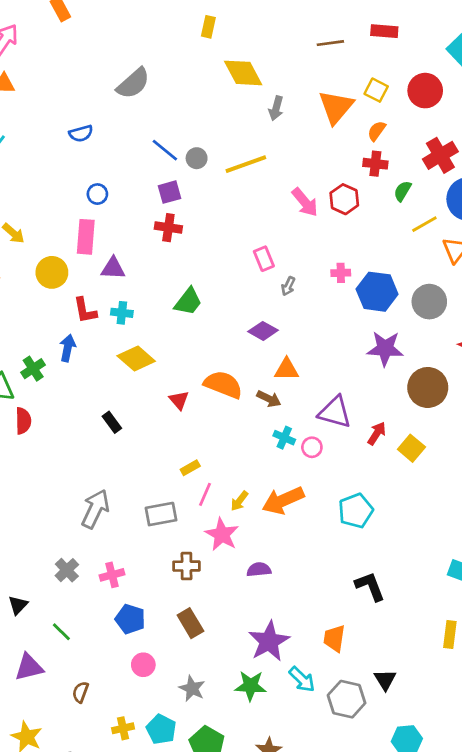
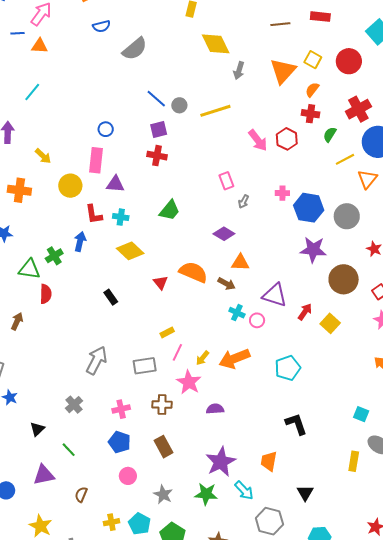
blue semicircle: (81, 133) -> (101, 26), moved
pink cross: (112, 575) -> (121, 409), moved
gray hexagon: (347, 699) -> (269, 521), moved

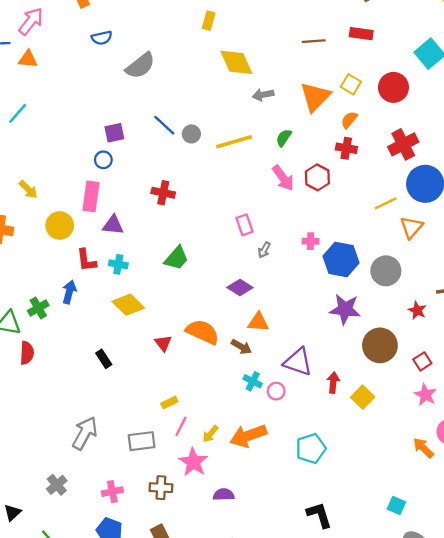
gray arrow: (239, 71) -> (263, 95), turned 60
purple square: (159, 130) -> (114, 133), moved
green semicircle: (330, 134) -> (284, 138), moved
red arrow: (305, 312) -> (333, 383), turned -30

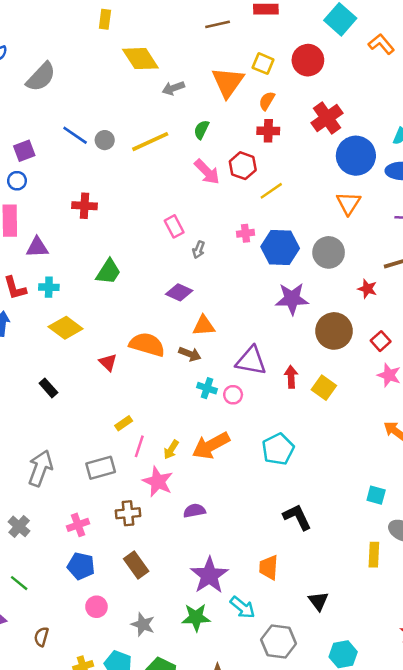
yellow line: (386, 203) -> (271, 191), moved

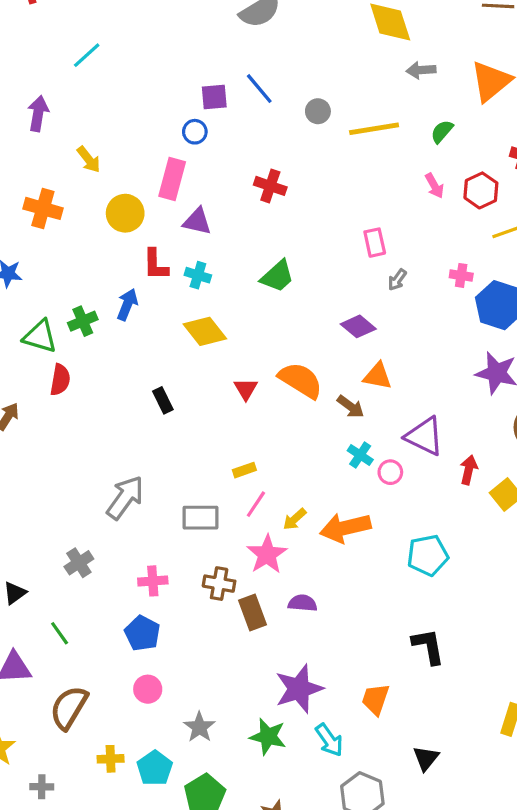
blue line: (75, 135) -> (259, 89), moved
pink arrow: (207, 172) -> (434, 186), size x0.7
brown rectangle: (136, 565) -> (252, 613), moved
brown semicircle: (41, 637) -> (69, 708), size x1.8

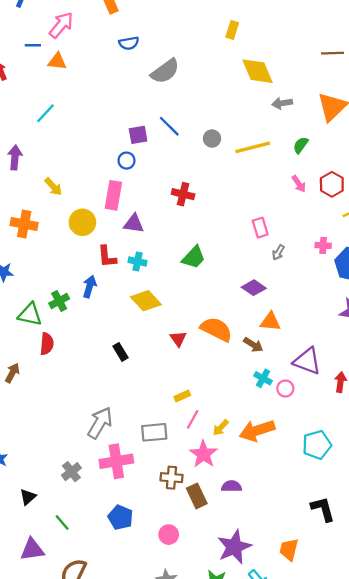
pink cross: (153, 581) -> (116, 461), moved, size x1.6
pink circle: (148, 689) -> (169, 535), moved

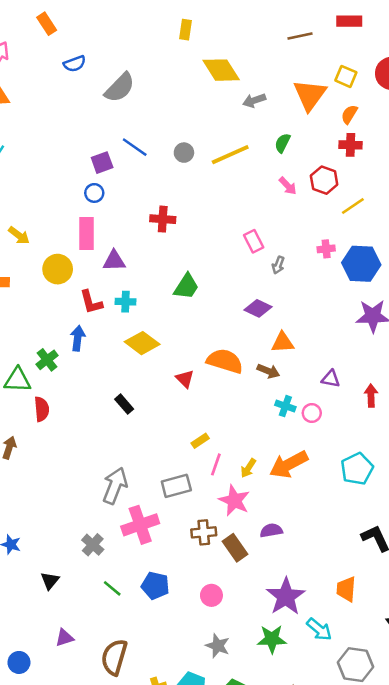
purple triangle: (307, 361) -> (331, 379), size x0.6
green line: (62, 522) -> (112, 588), moved
purple triangle: (32, 550) -> (65, 638), size x0.7

